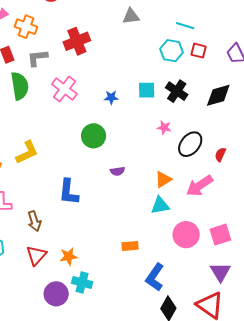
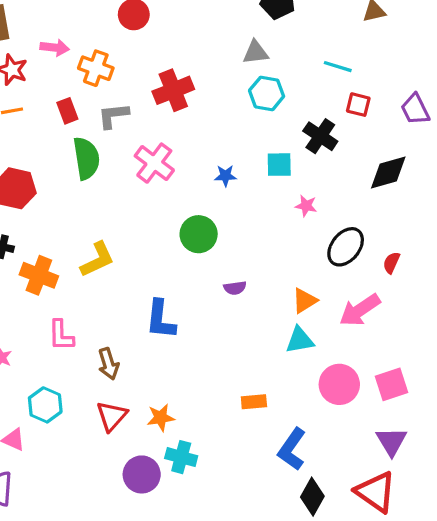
cyan hexagon: (172, 51) -> (267, 93), moved
black cross: (177, 91) -> (320, 136), moved
pink star: (164, 128) -> (306, 206), moved

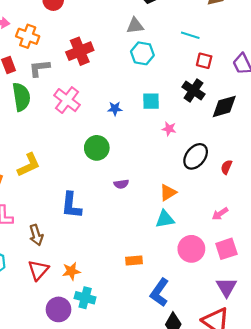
black cross: (320, 136) -> (193, 90), moved
pink arrow: (360, 310) -> (220, 214), moved, size x0.6

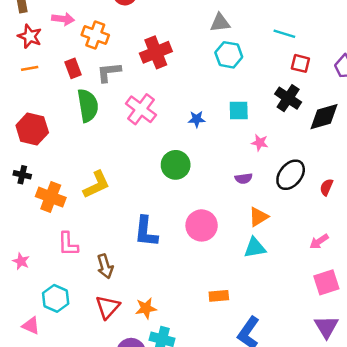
purple semicircle: (121, 184) -> (244, 178), moved
pink circle: (191, 249) -> (202, 225), moved

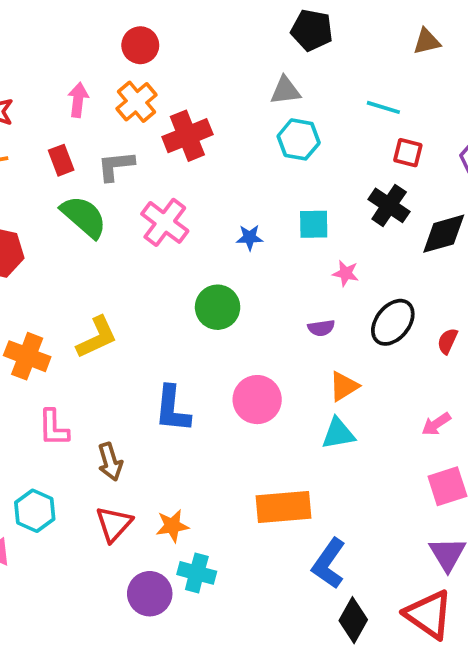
pink arrow: (63, 19) -> (78, 100), moved, turned -90
orange cross: (95, 35) -> (137, 102), moved, turned 30
green semicircle: (88, 106) -> (84, 217), turned -40
orange rectangle: (219, 296) -> (284, 507), size x1.8

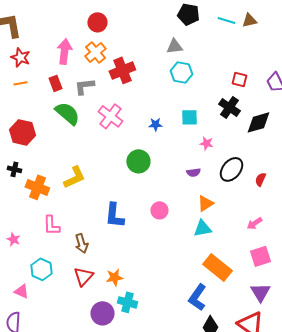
pink arrow: (78, 100) -> (64, 51), size x1.4
cyan line: (383, 107) -> (226, 20), moved
pink circle: (257, 400) -> (159, 210), size x0.7
orange rectangle: (284, 507) -> (217, 267), moved, turned 44

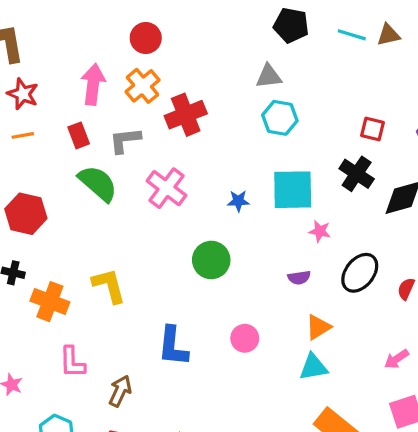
cyan square: (189, 117) -> (293, 190), size x1.6
yellow L-shape: (74, 177) -> (109, 286), turned -80
brown arrow: (81, 243) -> (120, 391), turned -138

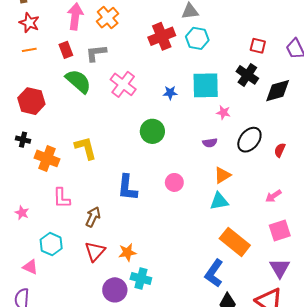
red cross: (186, 115) -> (162, 36), moved

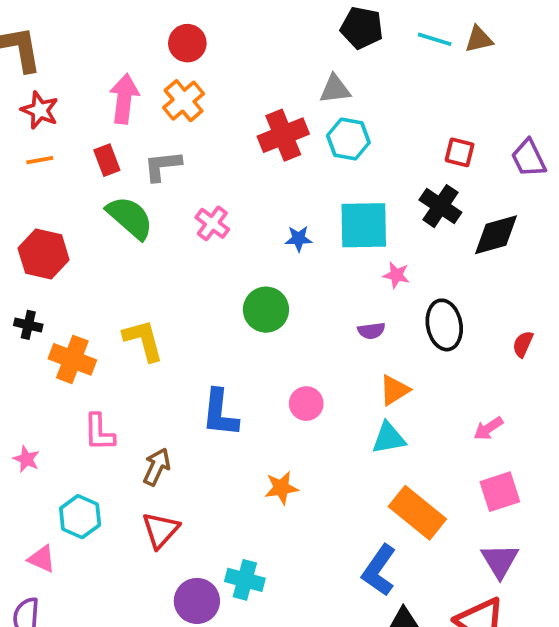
pink cross: (123, 84) -> (212, 223), size x0.7
black ellipse: (249, 140) -> (444, 325), turned -50
red semicircle: (280, 150) -> (523, 344), moved
orange star: (127, 252) -> (281, 488), moved

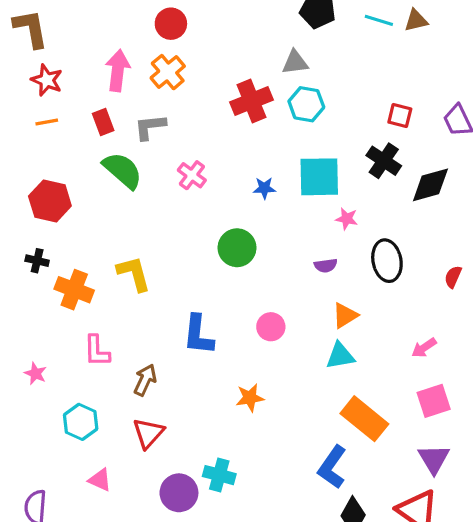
pink triangle: (42, 559) -> (100, 480), moved

